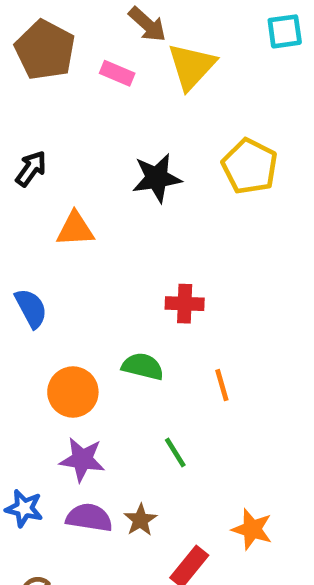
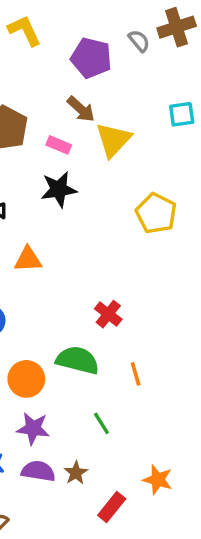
black star: (157, 178) -> (59, 189), moved
red cross: (185, 304) -> (108, 314), turned 36
green semicircle: (143, 366) -> (78, 360), size x1.4

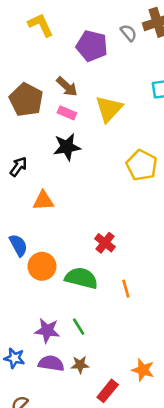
brown arrow: (81, 109) -> (67, 87), moved
orange circle: (26, 379) -> (42, 266), moved
green line: (101, 423) -> (79, 327), moved
brown star: (76, 473) -> (80, 365), turned 30

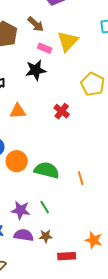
pink rectangle: (67, 113) -> (45, 48), moved
red cross: (105, 243) -> (62, 111), moved
red rectangle: (108, 391) -> (67, 256), turned 48

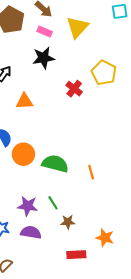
pink rectangle: (45, 48) -> (45, 31), moved
red cross: (62, 111) -> (74, 89), moved
brown star: (46, 236) -> (68, 222), moved

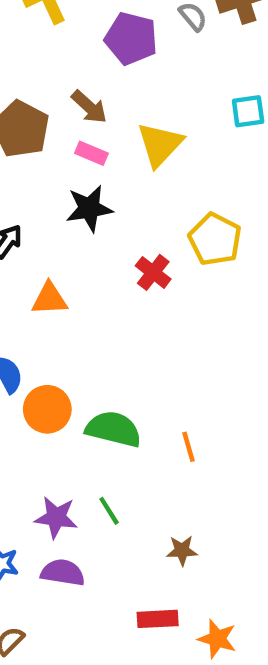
brown star: (68, 222) -> (182, 551), moved
orange star: (105, 238) -> (217, 639), moved

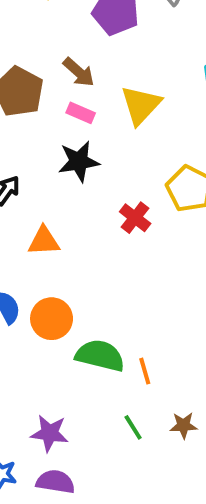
orange circle: (47, 409) -> (52, 319), moved
orange line: (189, 447) -> (145, 371), moved
green line: (109, 511) -> (133, 427), moved
brown star: (182, 551) -> (184, 425), moved

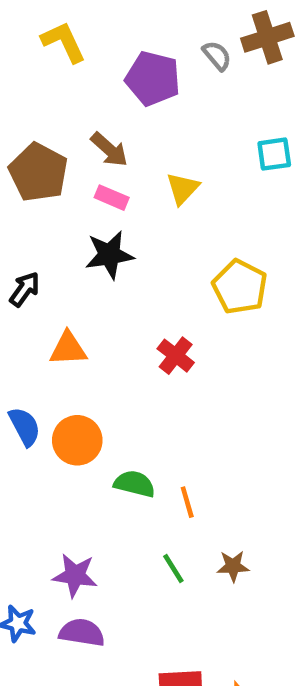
yellow triangle: (141, 105) -> (183, 188), size x0.7
red cross: (135, 218) -> (176, 356), moved
green semicircle: (100, 356) -> (134, 484), size x0.7

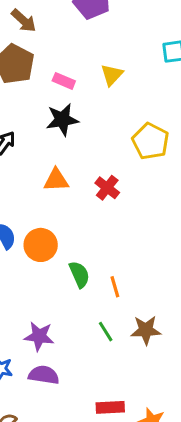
brown arrow: (109, 150) -> (24, 21), moved
orange triangle: (68, 349) -> (56, 180), moved
green semicircle: (134, 484) -> (79, 274), turned 52
brown star: (233, 566) -> (146, 330), size x1.4

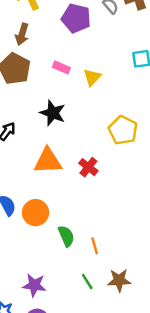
brown arrow: (24, 21) -> (22, 34), turned 65
pink rectangle: (64, 81) -> (61, 67), moved
black star: (62, 120) -> (53, 113), turned 30
orange triangle: (56, 180) -> (48, 161), size x1.4

